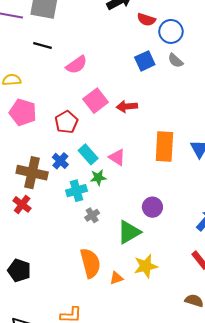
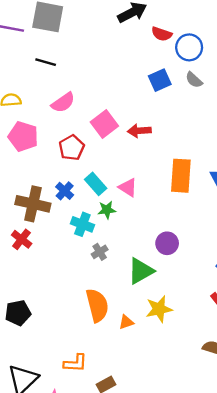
pink semicircle: (77, 65) -> (63, 103), moved
cyan cross: (76, 191) -> (82, 224), turned 36
black pentagon: (19, 270) -> (18, 313), turned -30

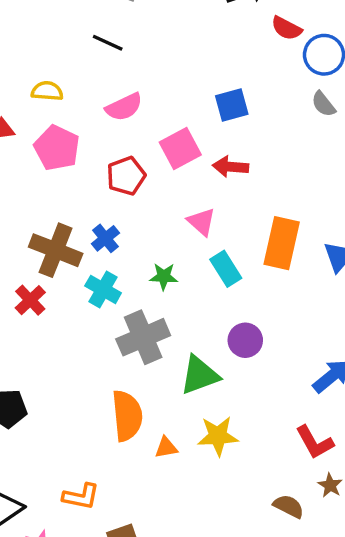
blue square: (160, 80) -> (232, 105), moved
cyan rectangle: (96, 184) -> (226, 269), moved
pink triangle: (128, 187) -> (201, 222), moved
cyan cross: (82, 224) -> (103, 289), moved
gray cross: (100, 252) -> (143, 337), size x2.0

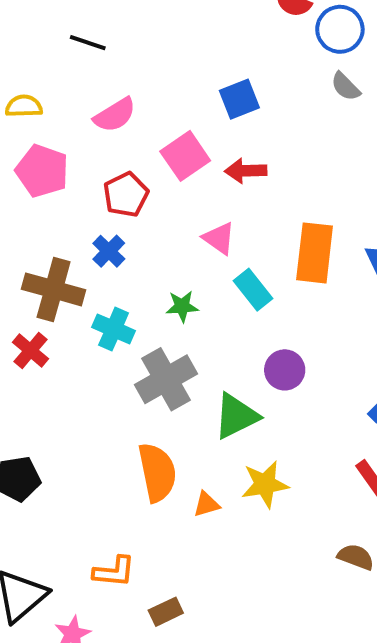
blue cross: (105, 238) -> (109, 251), moved

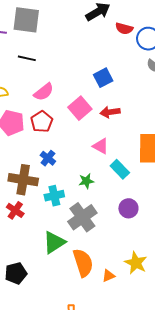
red pentagon: (126, 195) -> (42, 122), moved
cyan cross: (114, 329) -> (54, 196), turned -30
purple circle: (285, 370) -> (128, 208), moved
green triangle: (236, 416) -> (54, 242), moved
yellow star: (265, 484) -> (136, 263), turned -30

